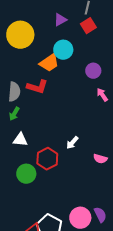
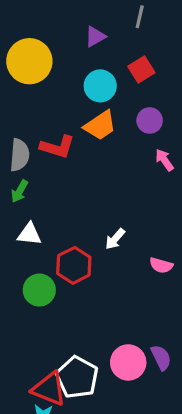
red square: (88, 26) -> (141, 69), moved
orange trapezoid: (49, 63) -> (100, 125), moved

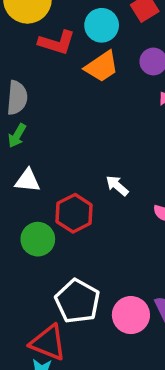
red L-shape: (57, 147) -> (57, 43), moved
white arrow: (115, 239) -> (117, 186), turned 90
white pentagon: (77, 377) -> (77, 301), moved

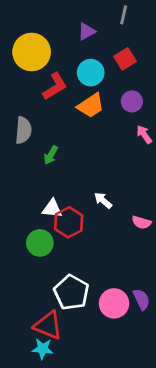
red L-shape: (57, 43) -> (55, 86), turned -48
green arrow: (17, 136) -> (51, 155), moved
white triangle: (27, 180) -> (52, 209), moved

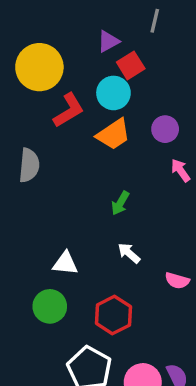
red square: (125, 59) -> (131, 65), moved
green arrow: (51, 155) -> (120, 203), moved
red hexagon: (69, 222) -> (113, 315), moved

